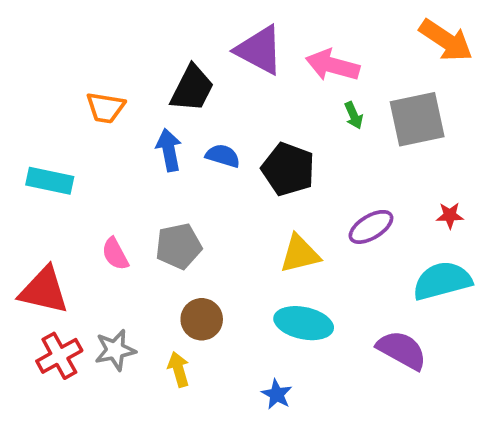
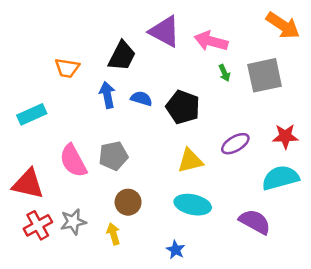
cyan rectangle: (50, 181) -> (32, 114), turned -36
red star: (450, 215) -> (285, 136), size x1.5
pink semicircle: (115, 254) -> (73, 161), size x1.6

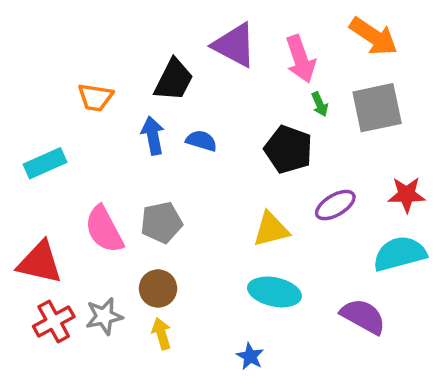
orange arrow: (283, 25) -> (374, 36), moved
pink arrow: (211, 41) -> (301, 59), turned -124
black pentagon: (183, 107) -> (288, 149), moved
brown circle: (128, 202) -> (158, 288), moved

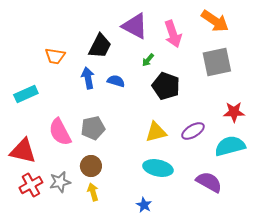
green arrow: (320, 104) -> (148, 60), moved, turned 64
purple ellipse: (335, 205) -> (193, 131), moved

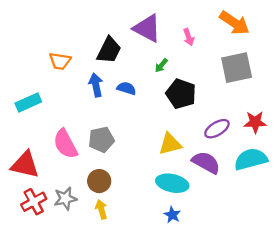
pink arrow: (173, 34) -> (189, 37), size x0.6
purple ellipse: (193, 131) -> (217, 129), moved
purple semicircle: (209, 182) -> (206, 162), moved
blue star: (144, 205) -> (172, 215), moved

